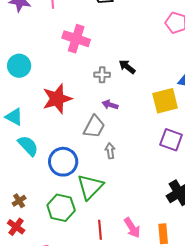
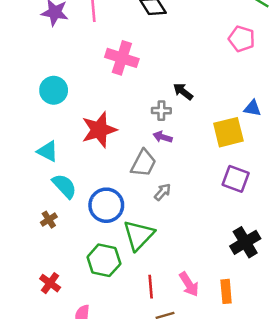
gray cross: (102, 75) -> (161, 111), moved
gray arrow: (110, 151) -> (163, 192), turned 49
brown cross: (19, 201) -> (49, 220), moved

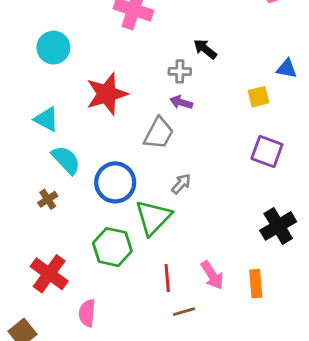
yellow square: (228, 132) -> (258, 97), size x0.6
gray arrow: (163, 192) -> (181, 184), moved
red cross: (50, 283) -> (49, 274), size x1.5

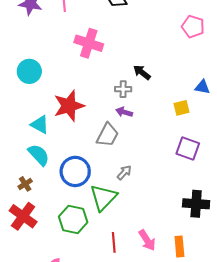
cyan triangle: (46, 119) -> (40, 125), moved
black cross: (278, 226) -> (196, 204), turned 35
red cross: (49, 274) -> (23, 216), moved

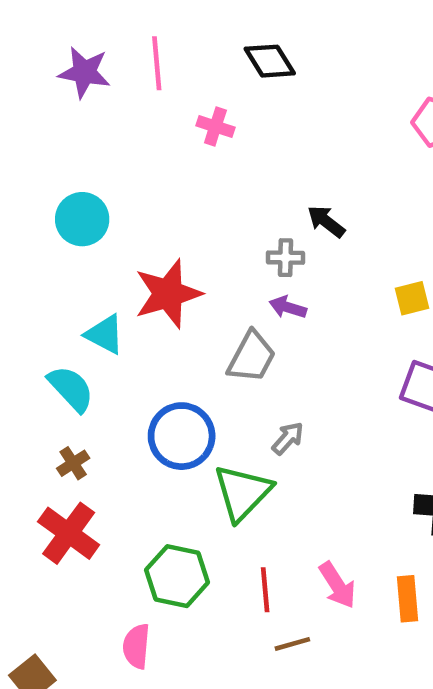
pink cross: (89, 43) -> (215, 127), moved, size x0.6
cyan semicircle: (39, 155) -> (71, 389), moved
green hexagon: (73, 219) -> (177, 576), moved

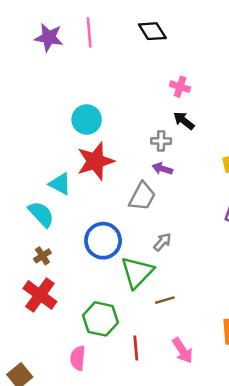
pink cross: (215, 127) -> (180, 87), moved
cyan circle: (82, 219) -> (87, 119), moved
pink arrow: (337, 585) -> (183, 350), moved
red line: (265, 590) -> (136, 348), moved
brown line: (292, 644) -> (165, 300), moved

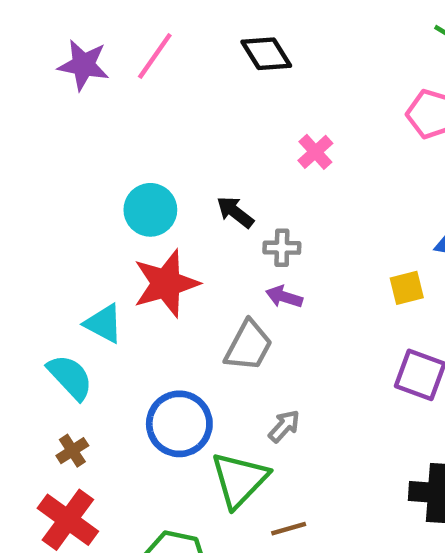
pink line: (89, 32) -> (155, 56), turned 40
pink cross: (180, 87) -> (315, 152), turned 30
black arrow: (184, 121) -> (235, 212), moved

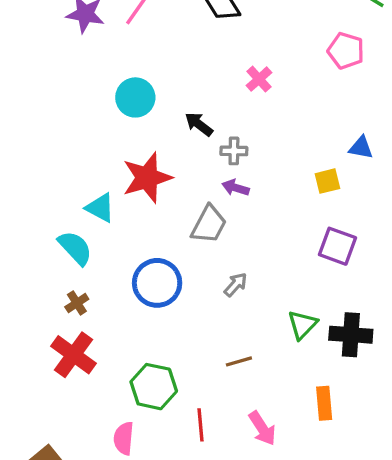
cyan circle: (150, 210) -> (135, 97), moved
green triangle: (240, 480) -> (302, 325), moved, size x0.7

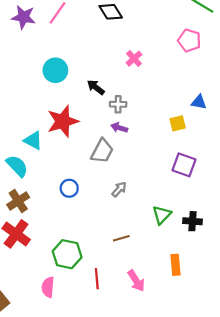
blue circle: (157, 283) -> (69, 188), size x0.6
brown cross: (77, 303) -> (18, 201), size x1.5
black cross: (351, 335) -> (193, 221), size x0.7

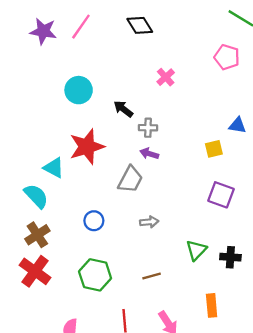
gray arrow: (119, 189) -> (149, 222), turned 42
green hexagon: (67, 254) -> (95, 275), moved

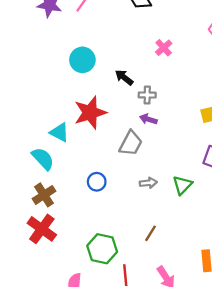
green triangle: (196, 250) -> (182, 185), moved
green hexagon: (95, 275) -> (102, 249), moved
brown line: (152, 276) -> (151, 233), turned -42

